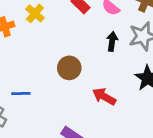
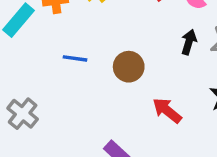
blue line: (21, 94) -> (75, 58), moved

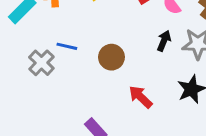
gray cross: (23, 114) -> (41, 63), moved

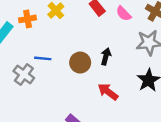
black arrow: (164, 41) -> (106, 56), moved

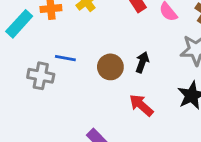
gray cross: (24, 75) -> (41, 76), turned -30

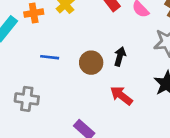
gray cross: (41, 76) -> (27, 99), moved

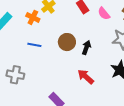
orange cross: (34, 13) -> (33, 17), moved, turned 32
brown circle: (91, 63) -> (67, 42), moved

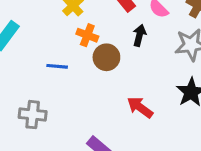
orange cross: (33, 17) -> (87, 35), moved
black arrow: (86, 48) -> (139, 35), moved

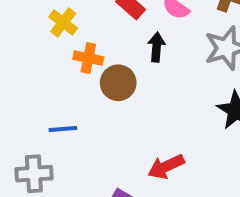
blue line: (57, 66) -> (63, 129), moved
red arrow: (140, 107) -> (166, 167), moved, turned -52

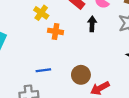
brown circle: (118, 83) -> (81, 75), moved

